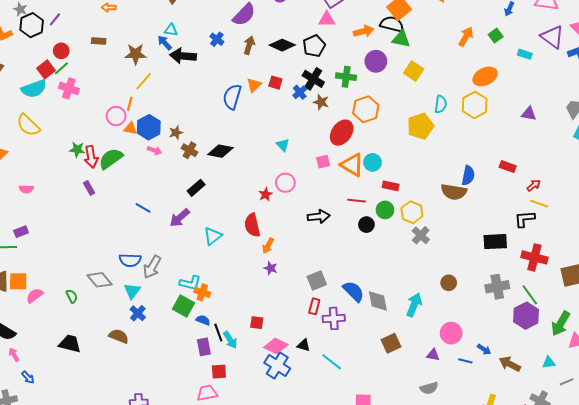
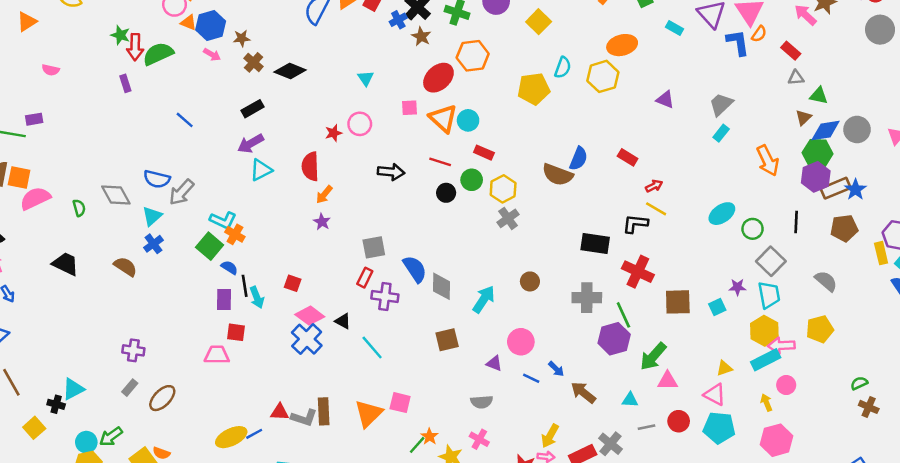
purple arrow: (180, 218) -> (251, 144), moved
pink semicircle: (35, 296) -> (35, 198), size x1.4

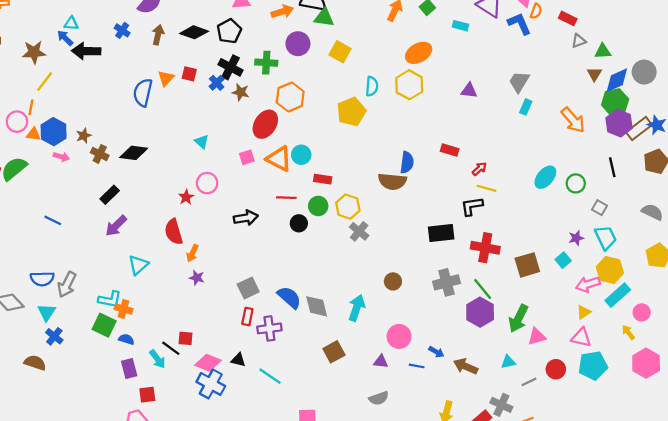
cyan triangle: (261, 170) -> (138, 265), moved
gray square: (771, 261) -> (599, 208), size x0.6
black line: (245, 286) -> (171, 348), moved, turned -30
pink arrow: (781, 345) -> (588, 284), moved

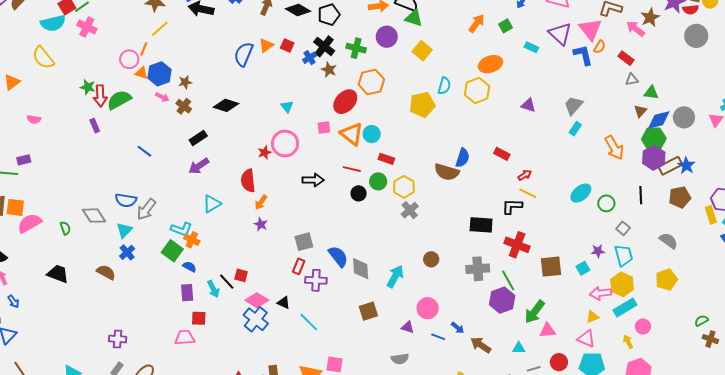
brown cross: (100, 154) -> (184, 106), moved
pink circle: (207, 183) -> (285, 144), size x1.4

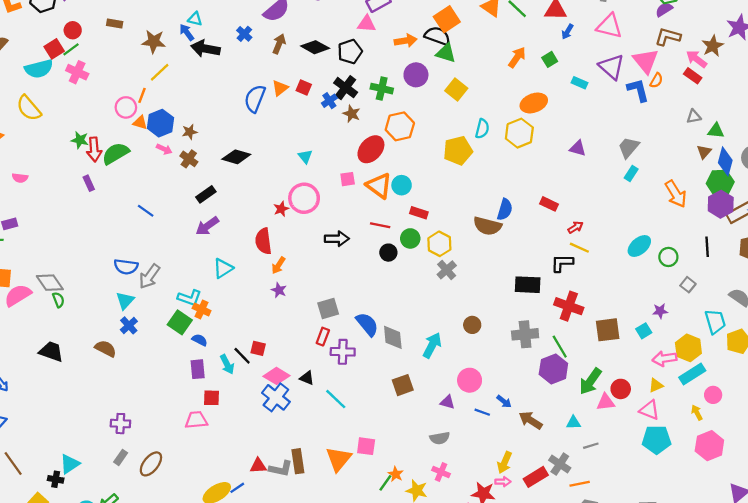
red rectangle: (626, 58) -> (693, 76), moved
blue diamond: (659, 120) -> (725, 161), turned -60
gray diamond: (94, 216) -> (50, 283), moved
cyan trapezoid: (624, 255) -> (715, 322), moved
red circle: (559, 362) -> (621, 389), moved

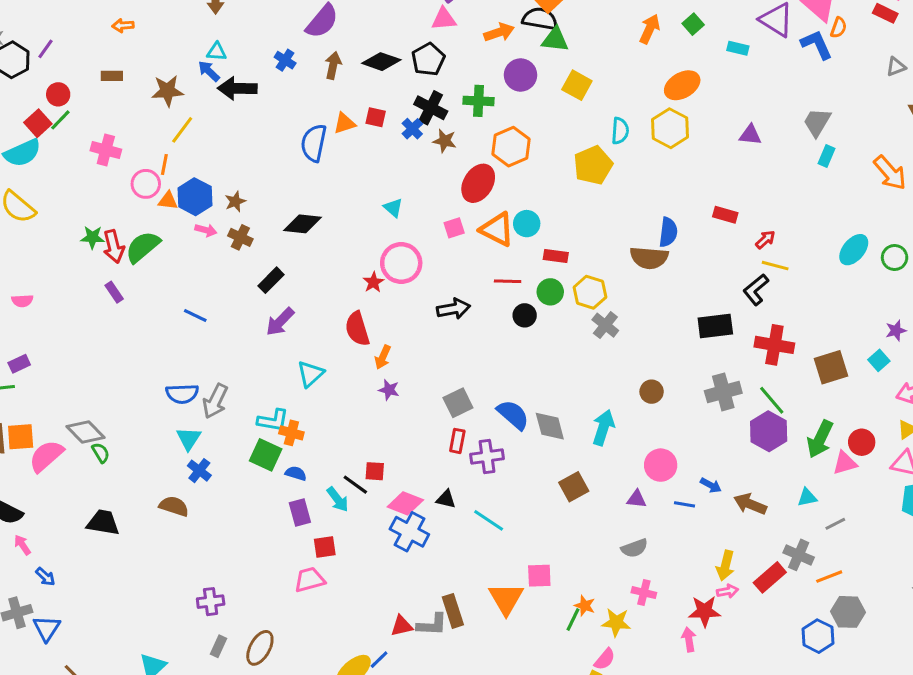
pink cross: (77, 72) -> (106, 150), moved
orange triangle: (280, 88) -> (344, 123), turned 30
black L-shape: (562, 263) -> (756, 290), turned -30

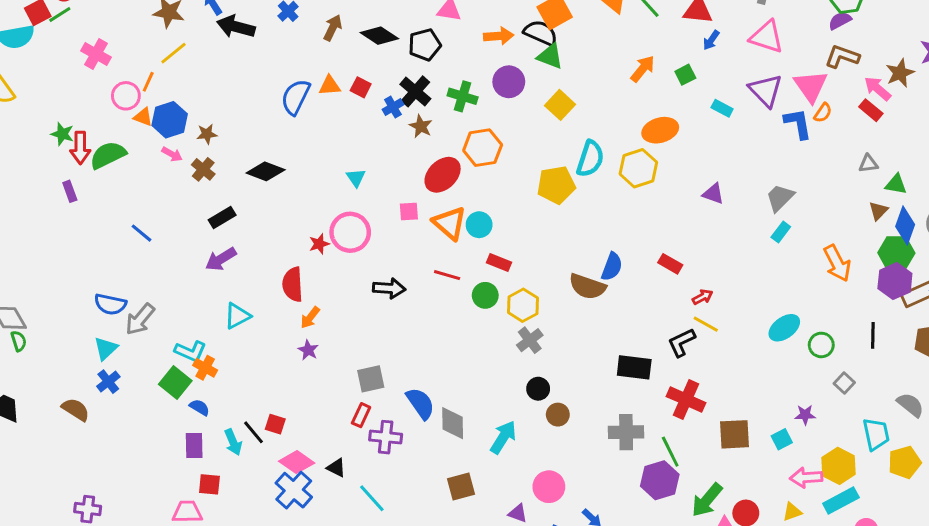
cyan semicircle: (620, 131) -> (590, 159), size x1.4
black circle: (525, 315) -> (538, 389), moved

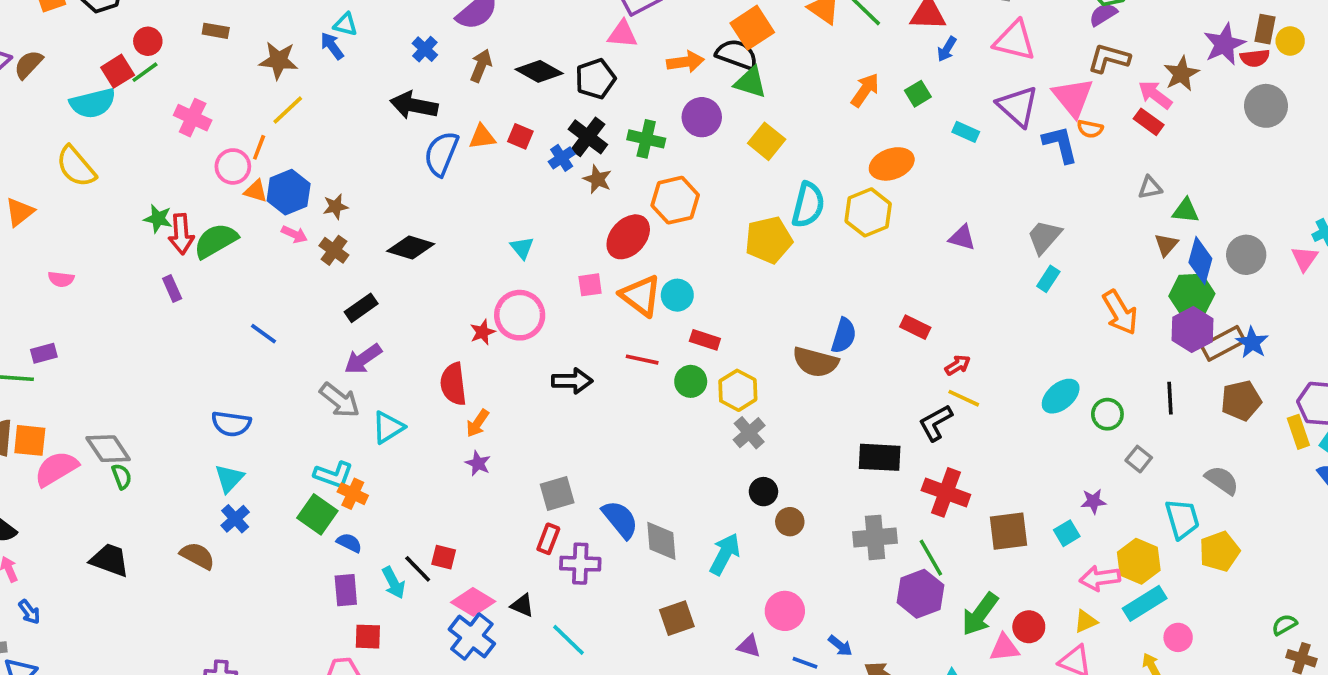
black arrow: (236, 27) -> (414, 105), moved
orange semicircle: (823, 113) -> (1090, 129), turned 72
gray arrow: (140, 319) -> (340, 400), moved, turned -88

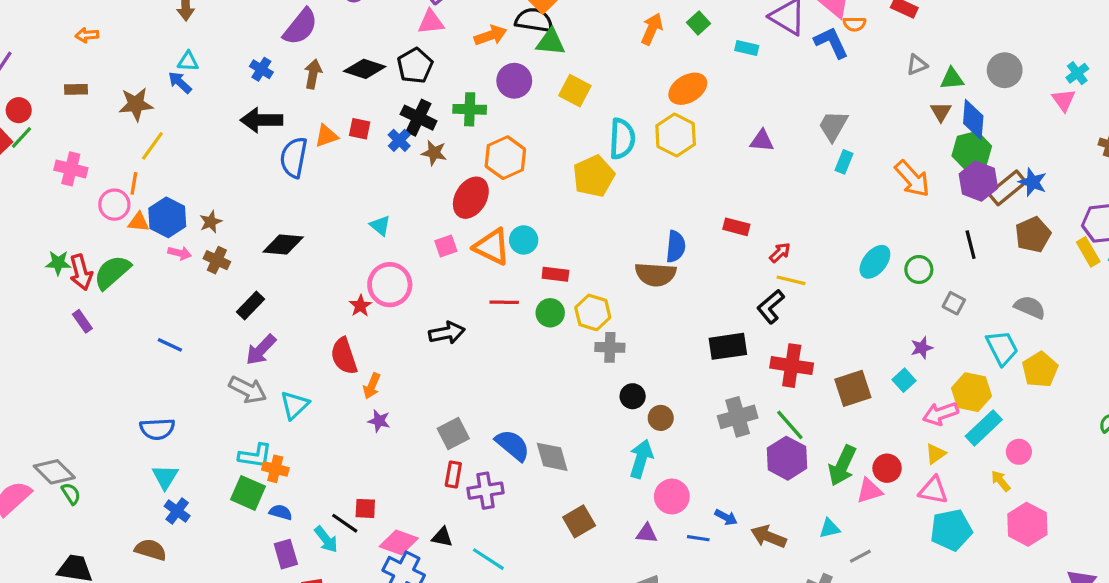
gray circle: (1246, 255) -> (1005, 70), moved
gray cross: (749, 433) -> (610, 347), turned -36
cyan arrow: (725, 554) -> (641, 459), moved

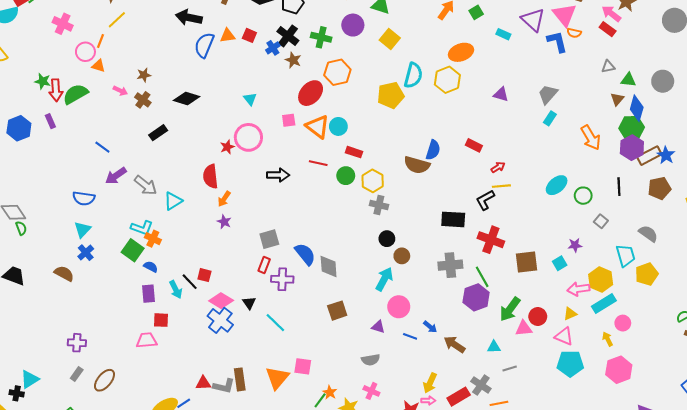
blue hexagon: (167, 217) -> (19, 128), moved
yellow line: (791, 280) -> (501, 186), turned -30
purple arrow: (261, 350) -> (116, 176), moved
black triangle: (442, 537) -> (249, 303), turned 32

